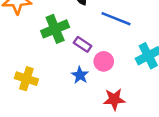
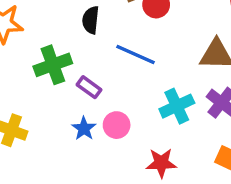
pink circle: (104, 61) -> (117, 125), moved
red star: (114, 99) -> (161, 163), moved

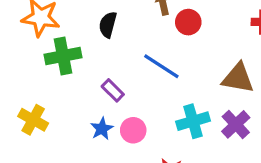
black semicircle: (91, 20) -> (108, 25), moved
green cross: (53, 65) -> (63, 56), moved

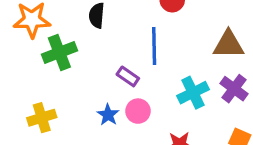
blue line: (161, 66) -> (154, 46), turned 66
purple rectangle: (113, 90) -> (128, 76), moved
yellow cross: (33, 120) -> (42, 118), turned -36

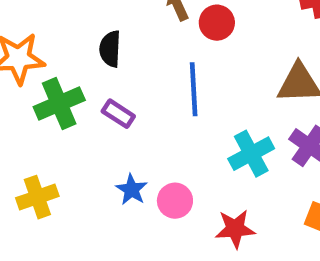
purple rectangle: (128, 76) -> (118, 114), moved
pink circle: (138, 111) -> (175, 201), moved

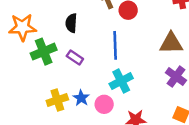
cyan cross: (251, 154) -> (121, 81), moved
yellow cross: (37, 197) -> (57, 100), moved

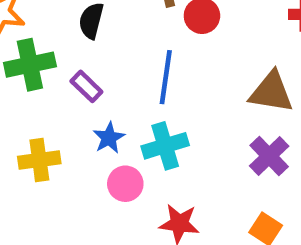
blue star: (81, 98) -> (109, 138), moved

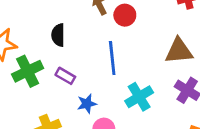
blue star: (109, 138) -> (87, 104), turned 30
cyan cross: (165, 146) -> (139, 97), moved

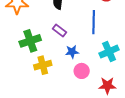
green cross: (28, 71) -> (30, 41), moved

